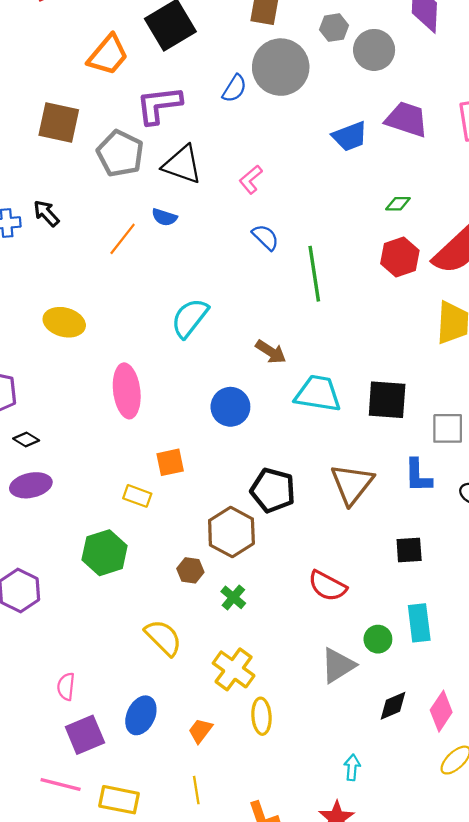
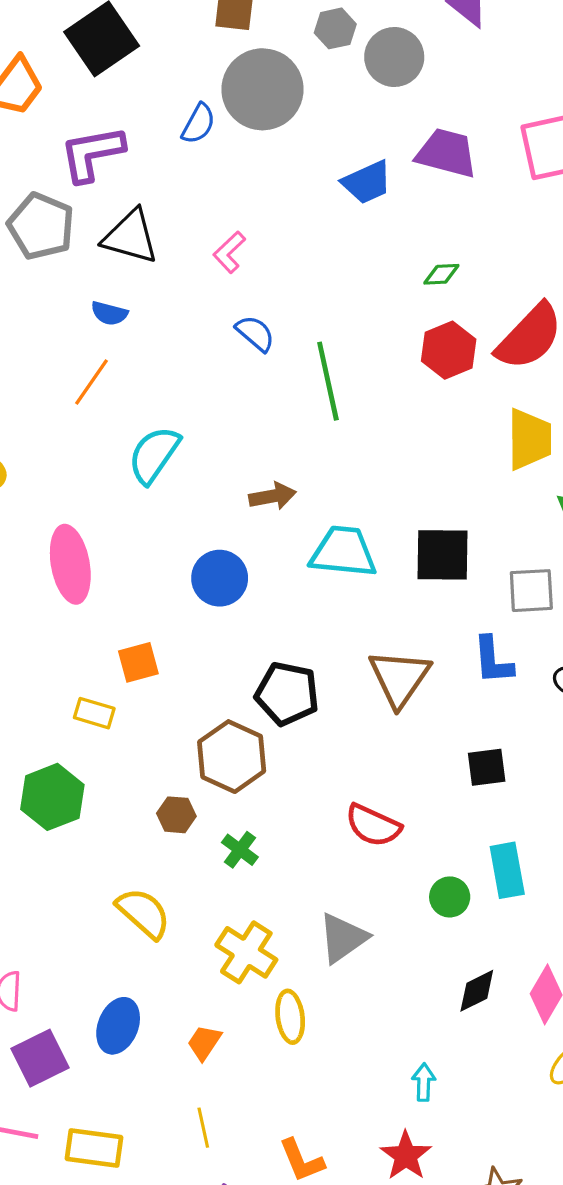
orange line: (123, 239) -> (91, 382), moved
brown arrow: (271, 352) -> (272, 496), turned -40
gray triangle: (338, 665) -> (343, 938), moved

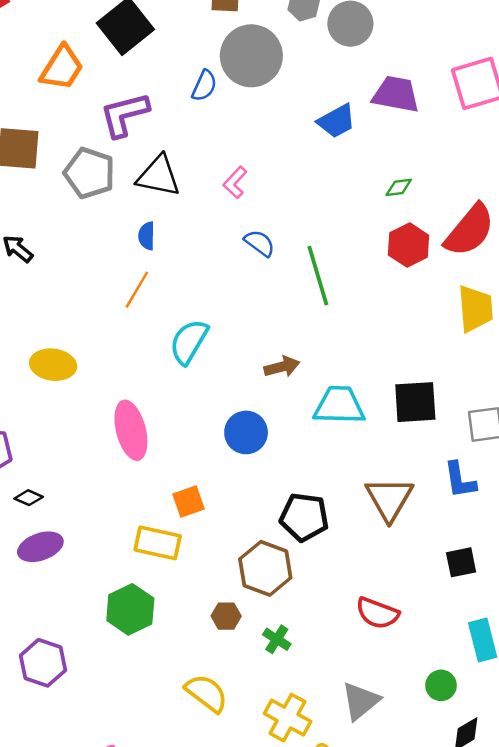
blue semicircle: (109, 313) -> (147, 236), turned 80
yellow rectangle: (94, 713) -> (158, 543), size x1.5
green circle: (450, 897) -> (441, 685), moved

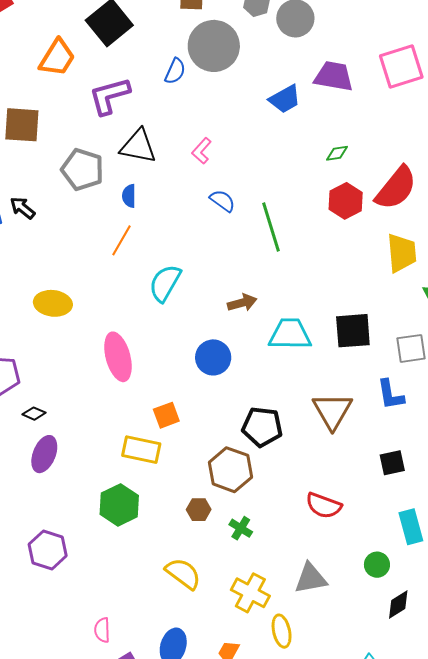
gray pentagon: (89, 173) -> (82, 169), moved
purple ellipse: (40, 547) -> (44, 454), turned -48
gray triangle: (361, 701) -> (311, 578), turned 30

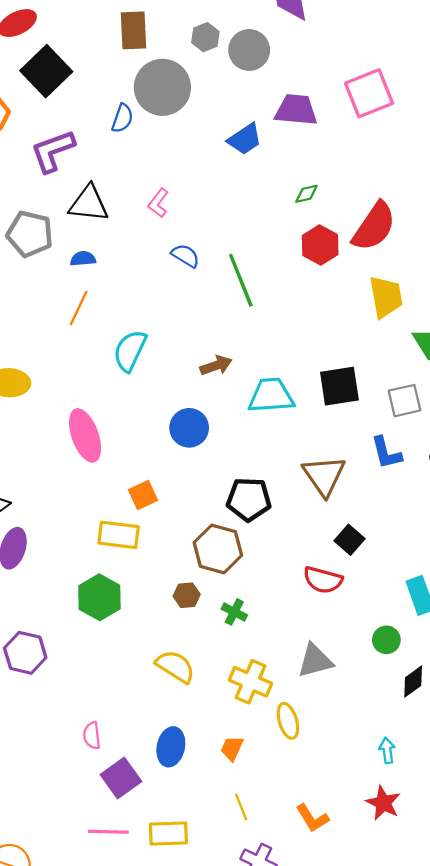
blue semicircle: (129, 196) -> (83, 259), turned 90
black square: (392, 463) -> (349, 540), moved, turned -32

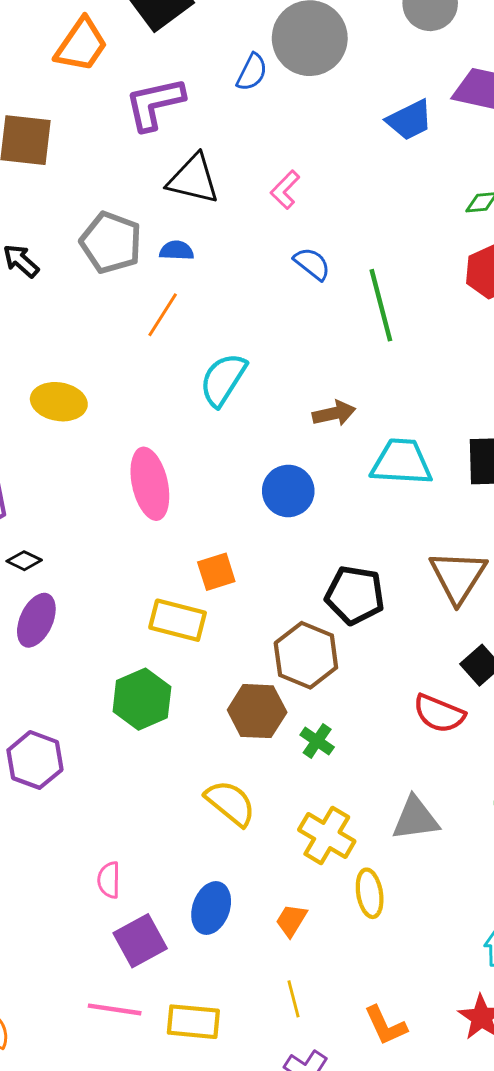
gray pentagon: (30, 234) -> (111, 243), moved
brown hexagon: (187, 595) -> (257, 711), size x1.6

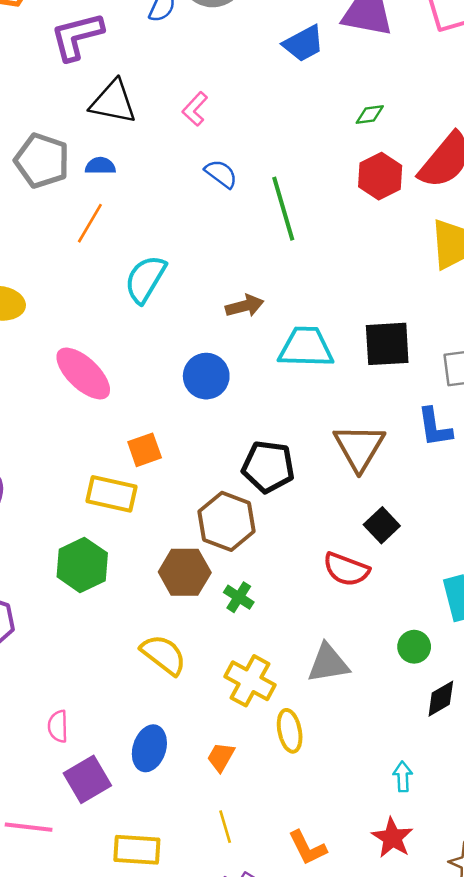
pink ellipse: (150, 484) -> (83, 373), turned -32
pink line: (115, 1009) -> (29, 827), moved

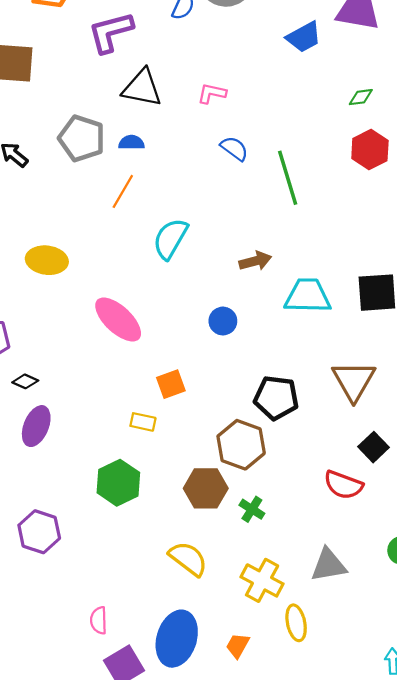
pink L-shape: (195, 109) -> (212, 93), turned 60
blue circle: (206, 376) -> (223, 321), size x0.7
yellow rectangle: (112, 494) -> (143, 422), size x0.6
blue ellipse: (149, 748) -> (177, 639), size x1.4

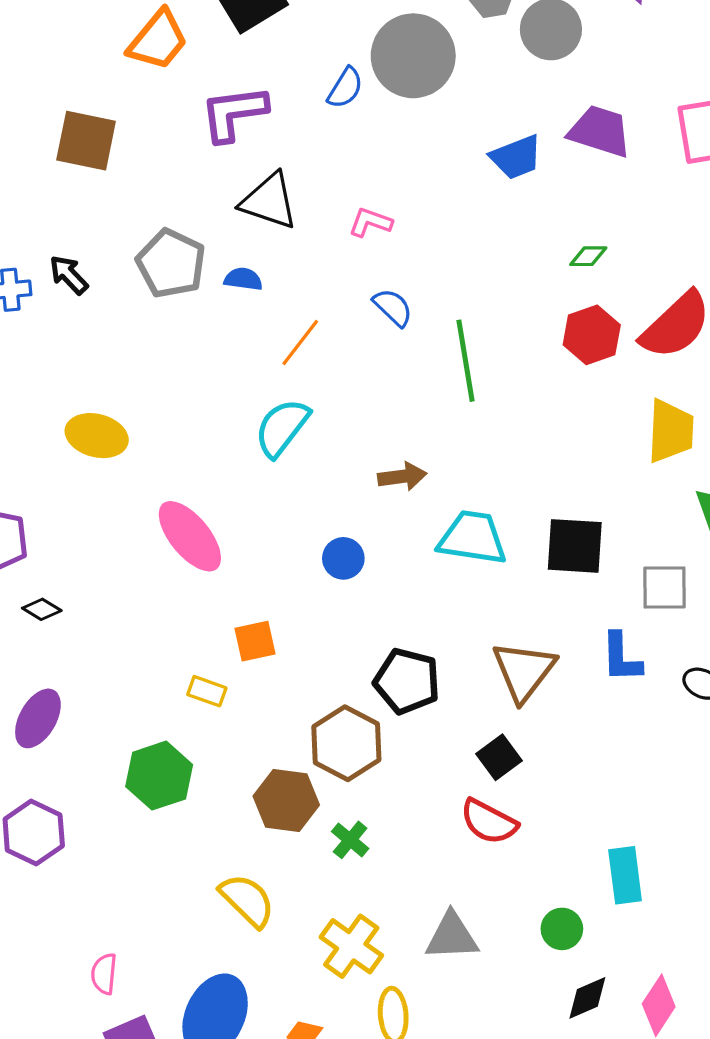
orange line: (123, 191) -> (300, 342), moved
purple ellipse: (36, 426) -> (38, 718), moved
black square: (374, 447) -> (499, 757), moved

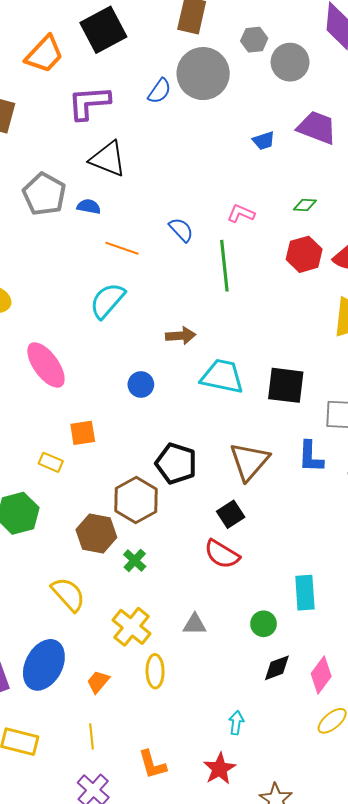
blue trapezoid: (516, 157) -> (264, 141), size x0.7
pink L-shape: (370, 222) -> (241, 214), moved
orange line: (300, 342) -> (122, 248), turned 68
gray triangle: (452, 936) -> (195, 624), size x0.7

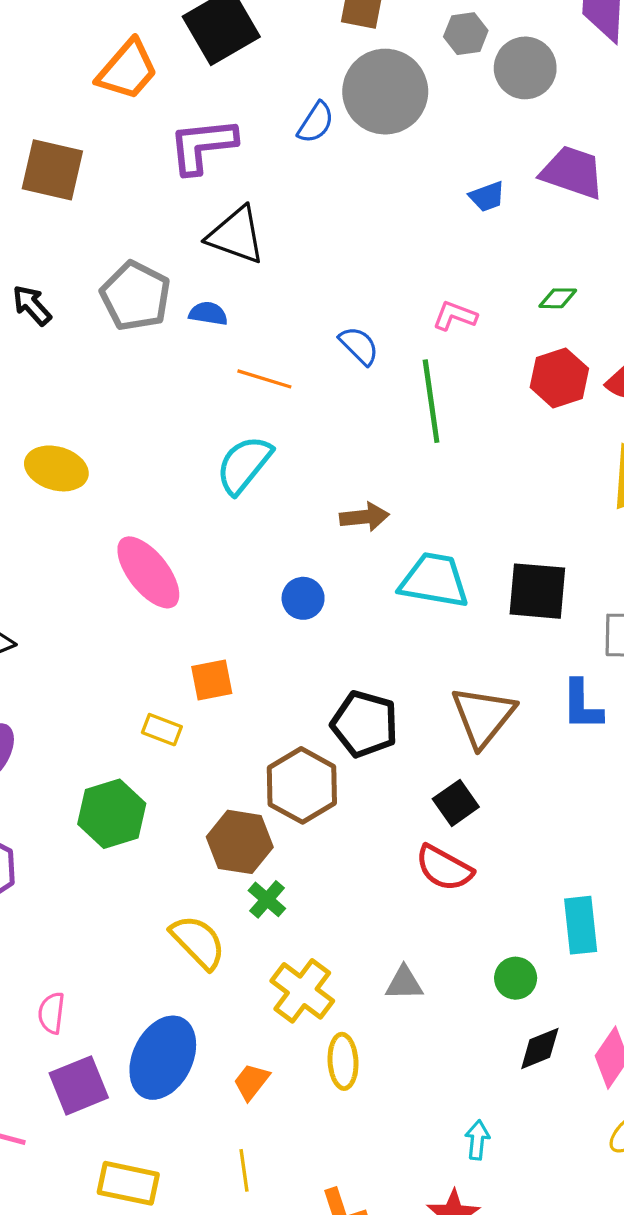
green cross: (135, 560) -> (267, 899), moved

